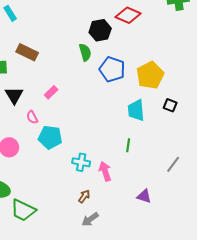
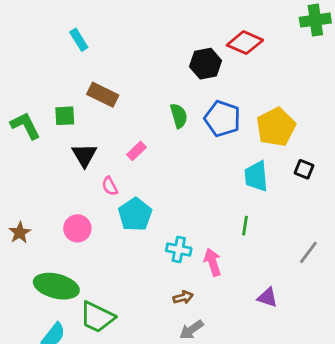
green semicircle: (85, 52) -> (179, 116), moved
cyan pentagon: (50, 137) -> (135, 214), turned 30
brown arrow: (84, 196) -> (183, 297), turned 40

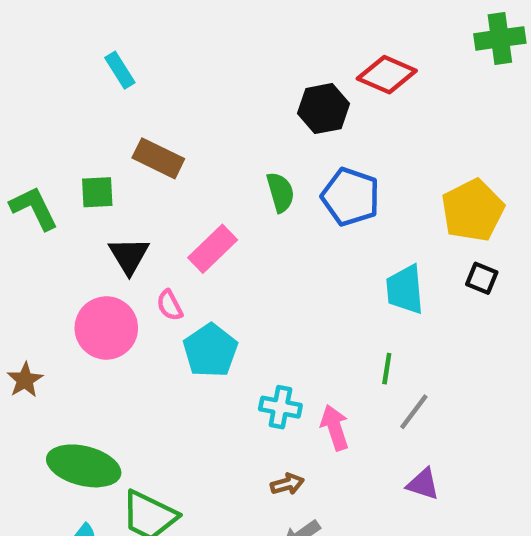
yellow pentagon: (276, 127) -> (473, 210), moved
pink rectangle: (137, 151) -> (213, 249), size x1.5
pink circle: (77, 228) -> (106, 328), moved, size x1.4
gray line: (308, 252) -> (414, 412), moved

